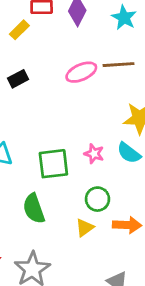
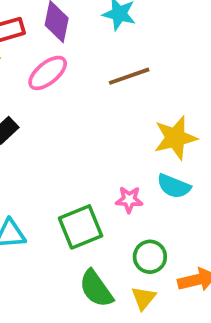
pink ellipse: (81, 72) -> (48, 73), moved
green semicircle: (34, 209) -> (96, 289), moved

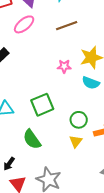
pink star: (129, 200) -> (64, 66), moved
green semicircle: (96, 289) -> (32, 139), moved

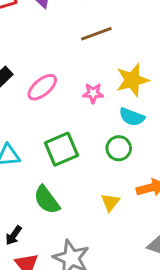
pink ellipse: (24, 24) -> (42, 87), moved
green circle: (79, 120) -> (119, 148), moved

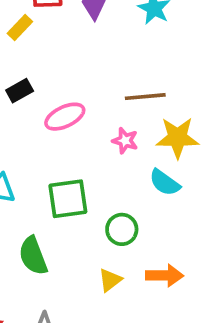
brown line: (96, 34) -> (145, 97), moved
green circle: (119, 148) -> (122, 229), moved

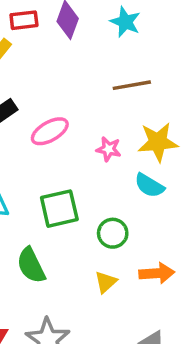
brown line: (145, 97) -> (132, 85), moved

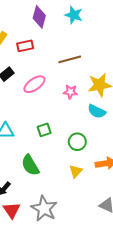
red rectangle: (24, 20) -> (25, 46), moved
brown line: (132, 85) -> (70, 59), moved
green square: (59, 209) -> (44, 130), size x0.6

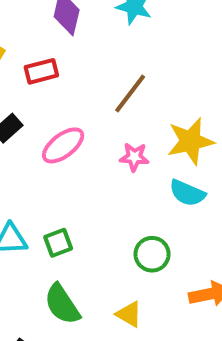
brown line: (70, 59) -> (130, 94), turned -35
green square: (44, 130) -> (58, 243), moved
yellow triangle: (76, 171) -> (129, 314), moved, turned -40

